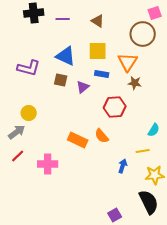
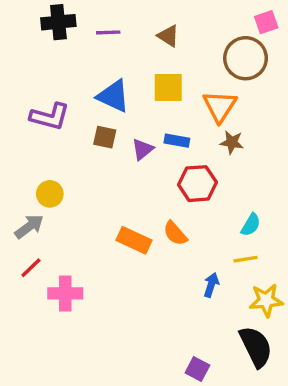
blue rectangle: (102, 74) -> (177, 141), moved
cyan semicircle: (154, 130) -> (251, 225), moved
pink cross: (48, 164) -> (65, 293), moved
purple square: (115, 215) -> (197, 369), turned -32

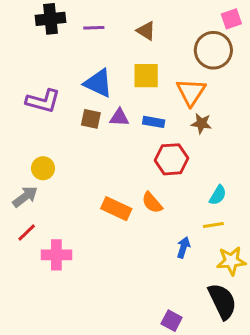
purple triangle: (143, 149) -> (119, 117), moved, turned 42

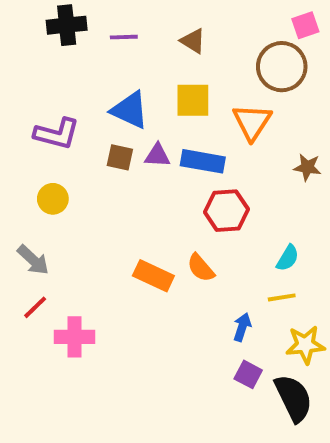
blue rectangle: (154, 122) -> (203, 161), size x1.5
brown star: (201, 123) -> (307, 167), moved
yellow circle: (43, 168) -> (53, 199), moved
gray arrow: (25, 197) -> (33, 260), turned 80
purple square: (172, 321) -> (248, 374), moved

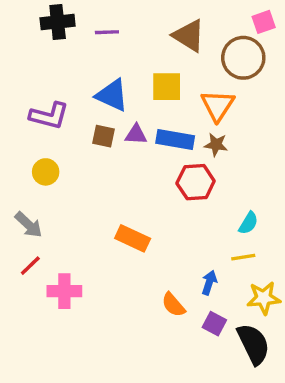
brown triangle: (193, 41) -> (189, 36), moved, size x1.5
brown star: (307, 167) -> (216, 145), moved
orange semicircle: (201, 268) -> (173, 305), moved

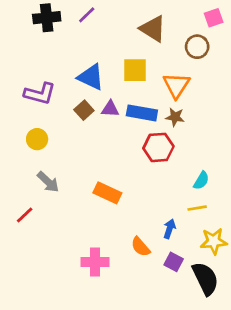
purple line: (107, 32) -> (87, 15), moved, turned -42
brown circle: (243, 58) -> (197, 47), size x0.7
brown square: (104, 136) -> (84, 110), turned 36
gray arrow: (29, 225) -> (48, 182), moved
pink cross: (64, 291) -> (95, 262), moved

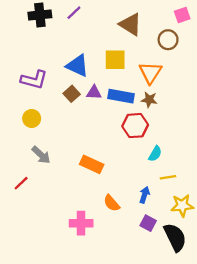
cyan semicircle: (201, 181) -> (155, 154), moved
orange semicircle: (141, 247) -> (112, 203), moved

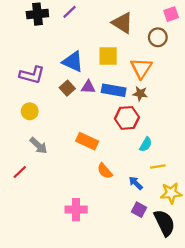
orange rectangle: (92, 164) -> (87, 141), moved
blue arrow: (145, 195) -> (136, 183), turned -64
orange semicircle: (112, 203) -> (105, 171), moved

